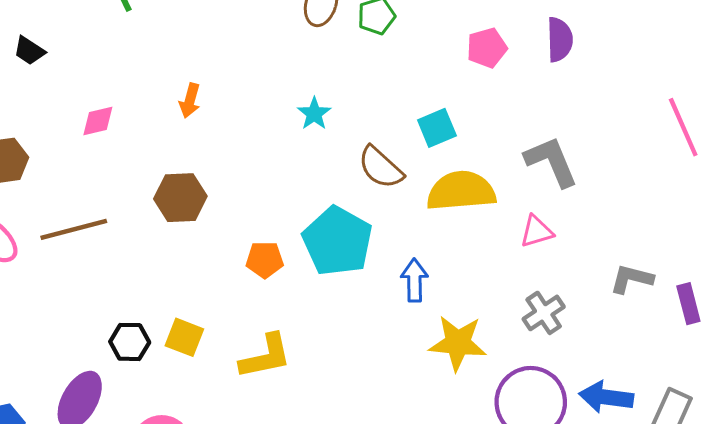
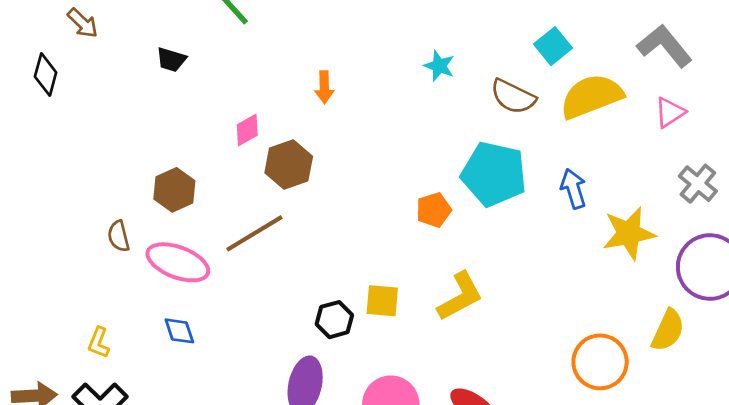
black trapezoid: (29, 51) -> (171, 60), moved
brown hexagon: (180, 198) -> (289, 165), moved

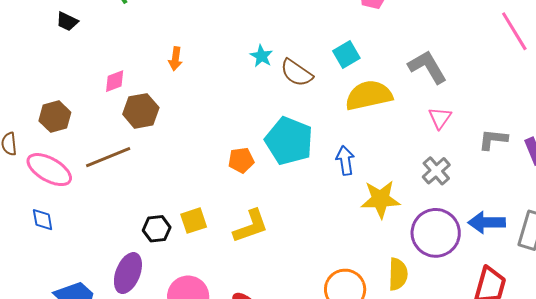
brown semicircle: (513, 97) -> (297, 73), moved
pink triangle: (670, 112) -> (440, 118), moved, turned -30
yellow square: (382, 301) -> (194, 221), turned -32
yellow semicircle: (668, 330) -> (398, 274), turned -32

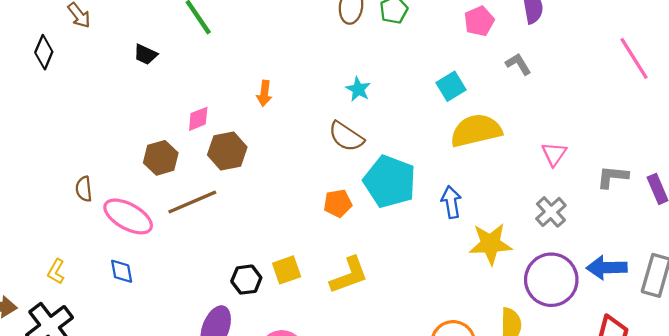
gray L-shape: (428, 67) -> (518, 64), moved, size x0.6
brown semicircle: (297, 73) -> (346, 136), moved
brown hexagon: (55, 117) -> (161, 158), moved

